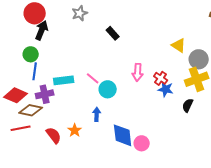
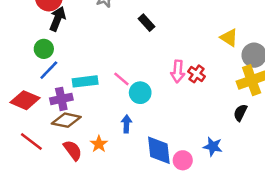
blue line: (35, 71) -> (49, 70), turned 36
red cross: (161, 78) -> (197, 74), moved
blue star: (166, 89) -> (213, 147), moved
brown diamond: (31, 110) -> (66, 120), moved
red line: (21, 128) -> (31, 141), turned 48

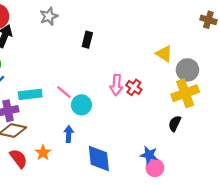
black rectangle: (146, 23) -> (87, 40), turned 56
pink circle: (183, 160) -> (155, 168), moved

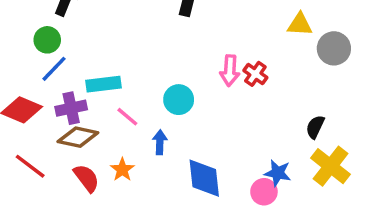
yellow triangle: (164, 54) -> (300, 24), turned -30
pink line: (64, 92) -> (127, 117), moved
yellow cross: (185, 93) -> (331, 166), moved, turned -32
pink circle: (155, 168) -> (264, 192), moved

